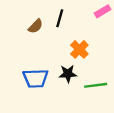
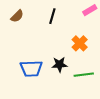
brown semicircle: (36, 26) -> (17, 16), moved
orange cross: (79, 49) -> (80, 43), moved

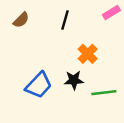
orange cross: (80, 43) -> (88, 54), moved
blue trapezoid: (31, 69) -> (39, 85), turned -45

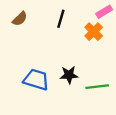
orange cross: (88, 54) -> (94, 32), moved
blue trapezoid: (39, 85) -> (36, 80), turned -116

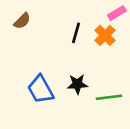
black line: (61, 19) -> (76, 33), moved
blue trapezoid: (36, 80) -> (41, 89), turned -136

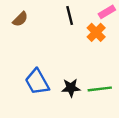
black line: (76, 33) -> (70, 16), moved, turned -30
black star: (77, 84) -> (71, 88), moved

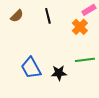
black line: (70, 16) -> (48, 16), moved
green line: (100, 89) -> (85, 60), moved

